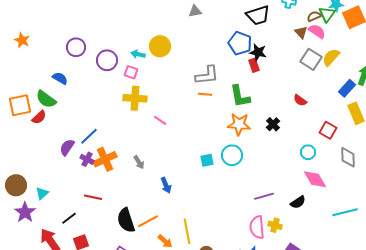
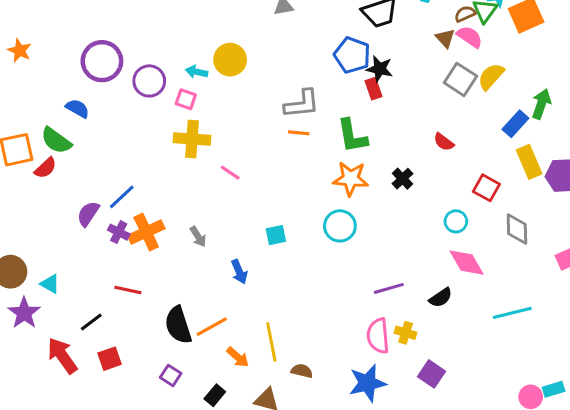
purple circle: (76, 47) -> (102, 61), size x1.4
cyan square: (207, 160) -> (276, 235), moved
cyan triangle: (42, 193) -> (50, 284), turned -48

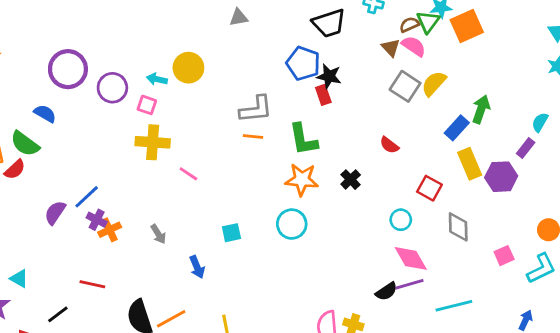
purple cross: (119, 232) -> (97, 220), moved
orange cross: (146, 232) -> (110, 230), size x0.7
purple line: (389, 288) -> (409, 284), moved

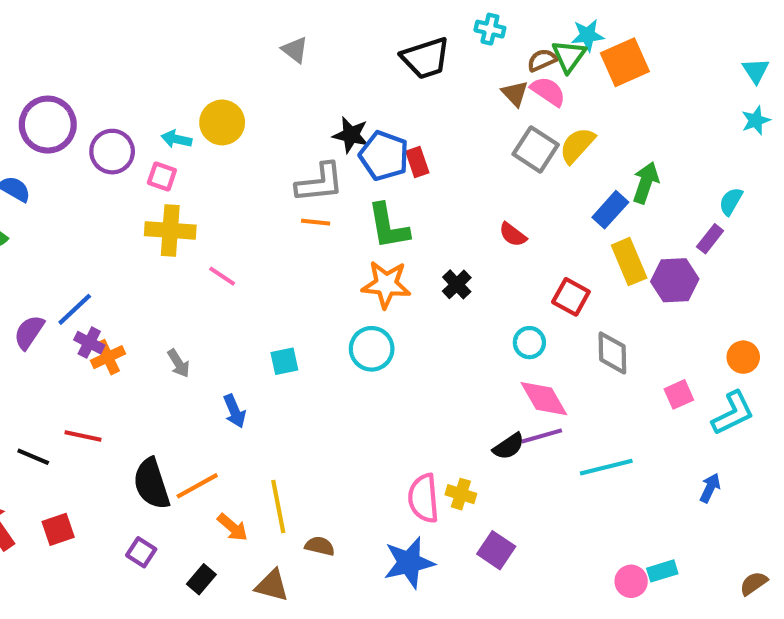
gray triangle: (239, 17) -> (295, 50), turned 48
blue pentagon: (303, 63) -> (384, 156), moved
black star: (329, 76) -> (351, 135), moved
black line: (58, 314) -> (33, 457), moved, turned 60

